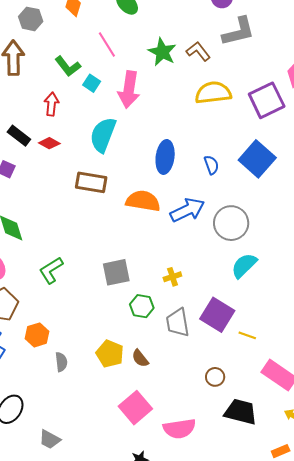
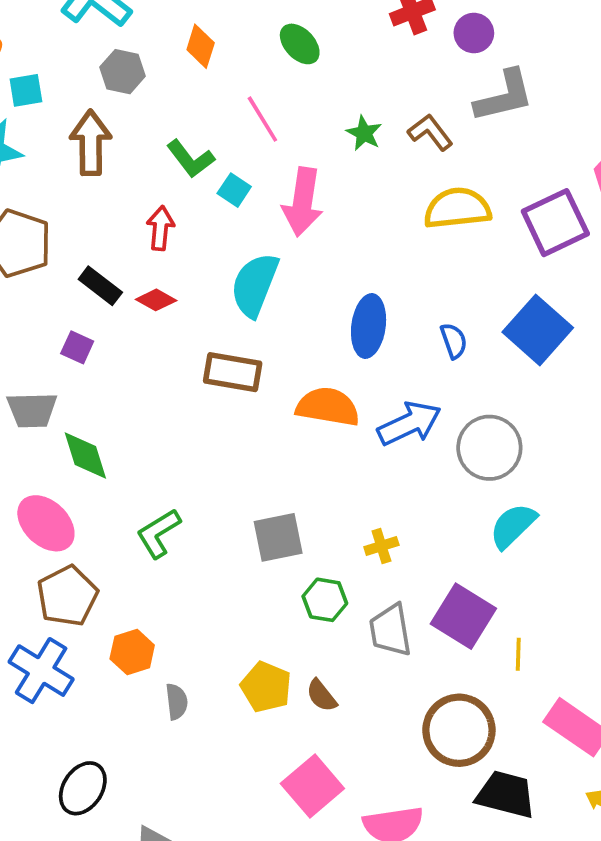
green star: (162, 52) -> (364, 133), size x0.7
yellow line: (247, 335) -> (518, 654), turned 72
brown circle: (215, 377) -> (459, 730), size x2.0

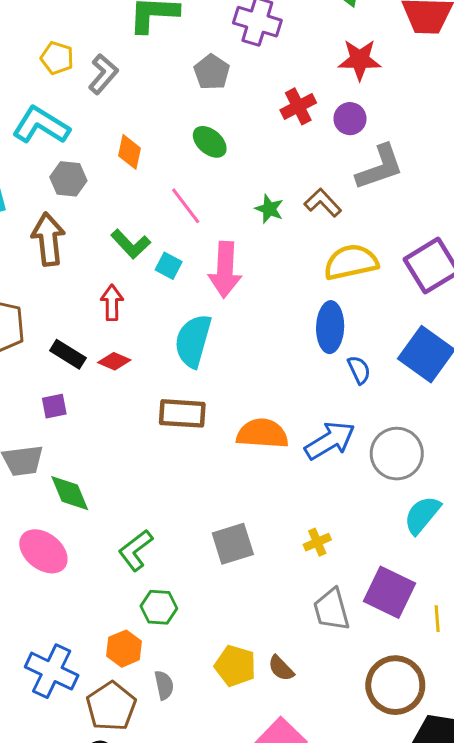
blue ellipse: (369, 326) -> (330, 327), moved
purple square: (77, 347) -> (54, 406), turned -30
brown pentagon: (67, 596) -> (111, 706), moved
green hexagon: (325, 600) -> (159, 607), moved

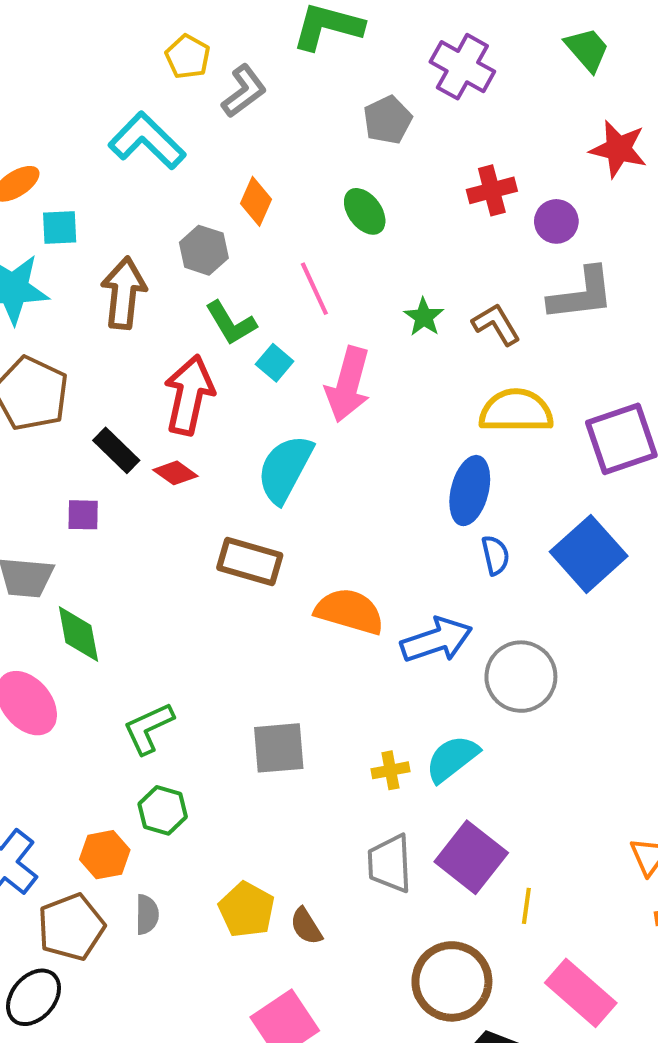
red star: (360, 60) -> (618, 149), moved
gray hexagon: (68, 179) -> (204, 250), moved
red arrow: (112, 303) -> (189, 395), size x1.6
cyan semicircle: (422, 515) -> (452, 759), moved

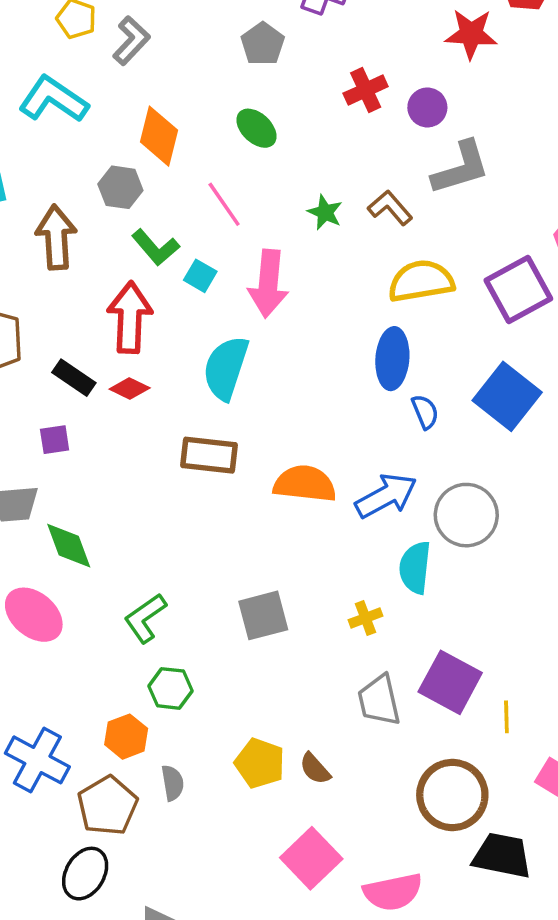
orange diamond: (256, 201) -> (159, 136), size x1.4
cyan semicircle: (452, 759) -> (415, 568), moved, turned -36

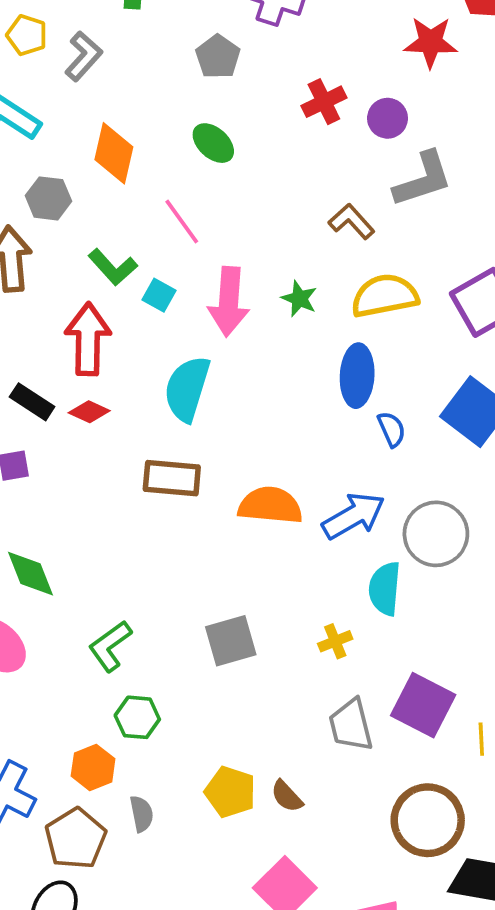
gray hexagon: (120, 187) -> (48, 198), moved
green star: (325, 212) -> (299, 299), moved

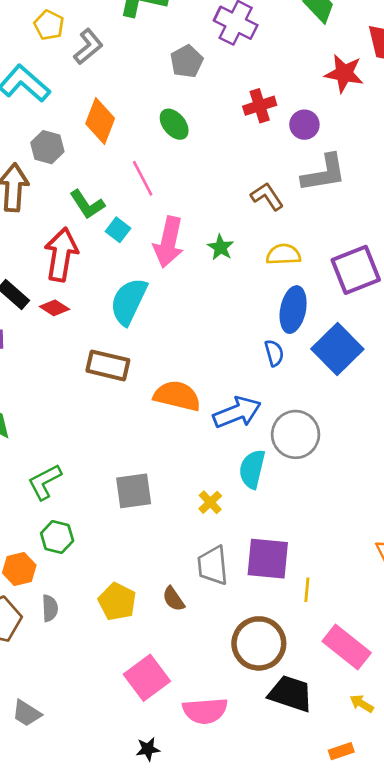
yellow semicircle: (385, 296) -> (283, 254), size x0.7
blue ellipse: (357, 376) -> (293, 310), moved
yellow cross: (335, 641) -> (210, 502), turned -30
purple square: (423, 705) -> (268, 559), turned -30
brown semicircle: (287, 796) -> (174, 599), moved

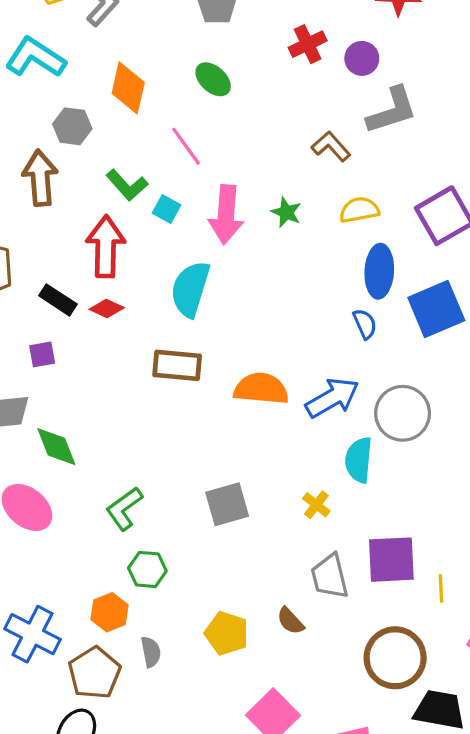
blue square: (337, 349) -> (436, 309), turned 30

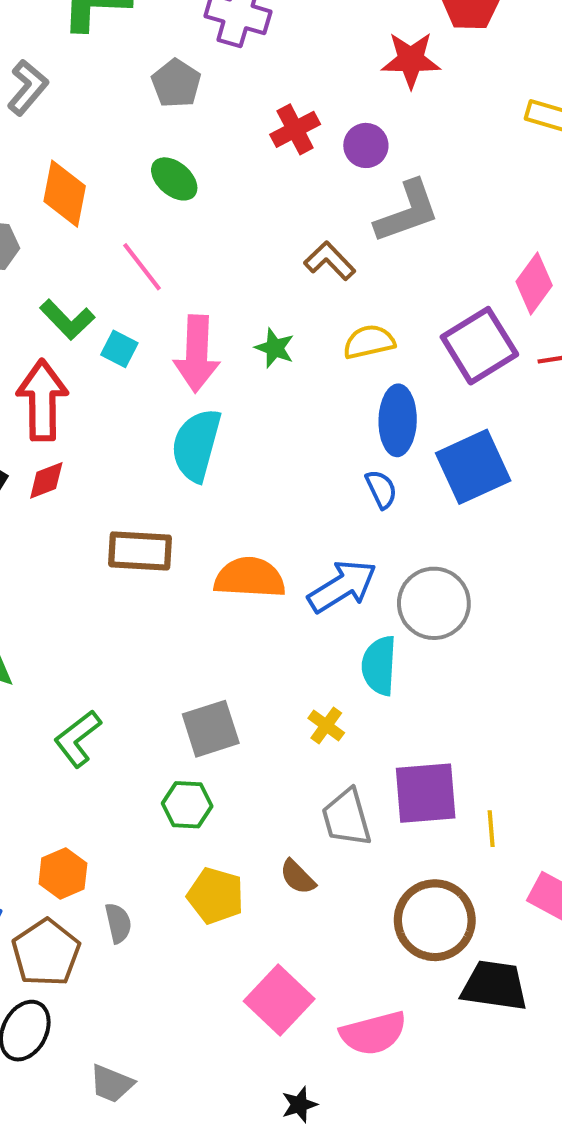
cyan semicircle: (190, 289) -> (196, 445), moved
red diamond: (107, 308) -> (46, 480), turned -44
green hexagon: (147, 569) -> (187, 805), moved

